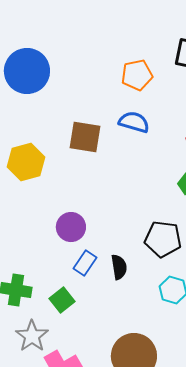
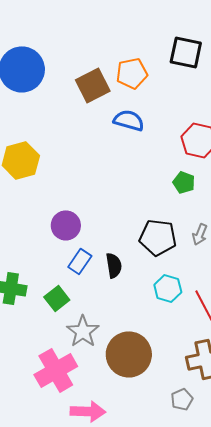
brown square: (85, 137) -> (93, 85), moved, turned -36
gray star: (32, 336) -> (83, 331), moved

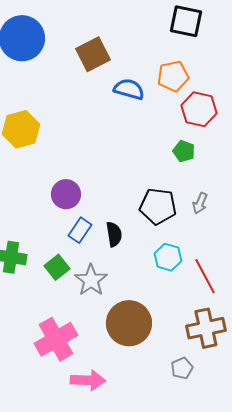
orange pentagon: (132, 73) -> (173, 76), moved
gray star: (83, 331) -> (91, 280), moved

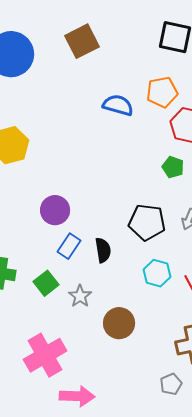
brown square: (93, 54) -> (82, 41), moved
gray star: (91, 280) -> (80, 296), size x0.7
brown circle: (129, 323) -> (119, 323), moved, size x0.7

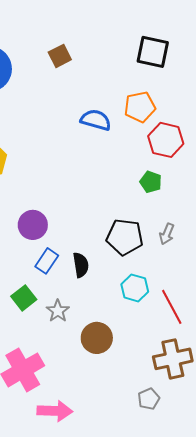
brown square: (82, 41) -> (60, 56), size x0.7

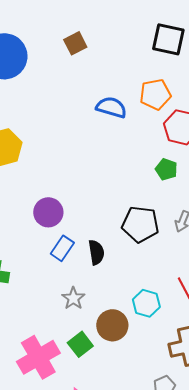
cyan hexagon: (135, 288) -> (146, 303), moved
green square: (24, 298) -> (80, 344), moved

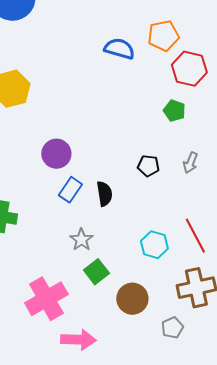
black pentagon: (140, 224) -> (148, 166), size x0.6
brown circle: (112, 325) -> (132, 299), moved
green square: (80, 344) -> (96, 272), moved

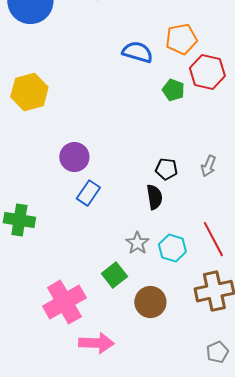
green pentagon: (174, 111) -> (173, 90), moved
black semicircle: (104, 194) -> (154, 197), moved
gray star: (81, 240) -> (137, 243), moved
gray pentagon: (172, 328) -> (217, 352), moved

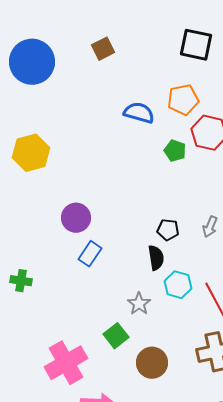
green cross: (19, 220) -> (21, 281), size x0.7
cyan hexagon: (172, 248) -> (178, 285), moved

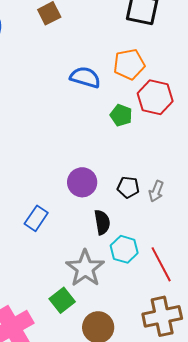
purple circle: (76, 218) -> (82, 182), moved
black pentagon: (168, 230) -> (128, 187), moved
gray star: (139, 304) -> (85, 268), size x1.6

